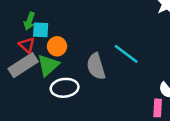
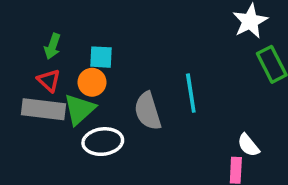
cyan square: (41, 30) -> (101, 57), moved
cyan line: (126, 54) -> (191, 93), turned 44
gray rectangle: (23, 65) -> (43, 109), turned 40

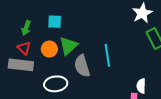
cyan square: (101, 57) -> (55, 22), moved
green triangle: (79, 109) -> (68, 46), moved
white semicircle: (248, 145) -> (141, 86), turned 40

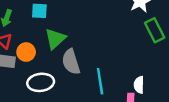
orange circle: (49, 49) -> (26, 52), moved
cyan line: (107, 55) -> (100, 81), moved

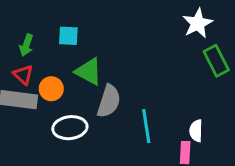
green triangle: (55, 39) -> (89, 72), turned -50
gray semicircle: (71, 62) -> (109, 101), turned -145

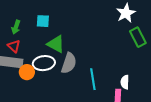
orange circle: (51, 89) -> (27, 72), moved
white ellipse: (70, 128) -> (44, 63), moved

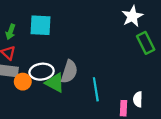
cyan square: (43, 21) -> (40, 25), size x1.5
green triangle: (56, 44) -> (55, 83), moved
white semicircle: (125, 82) -> (138, 99), moved

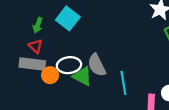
cyan square: (40, 25) -> (68, 18), turned 35
gray semicircle: (69, 72) -> (97, 65), turned 135

